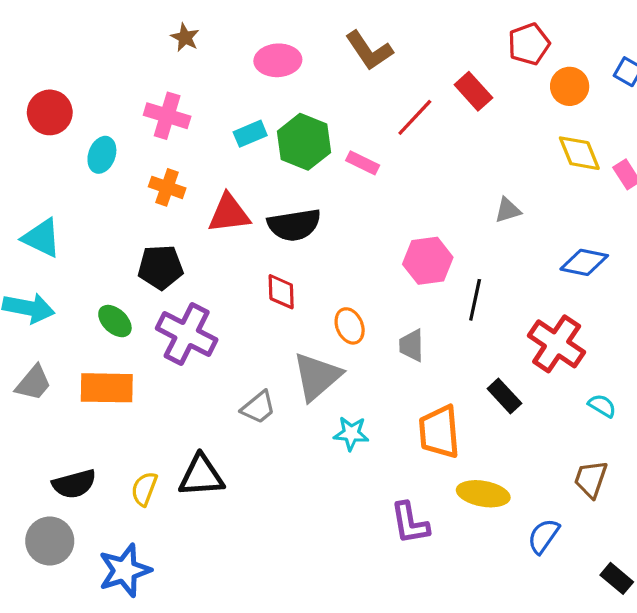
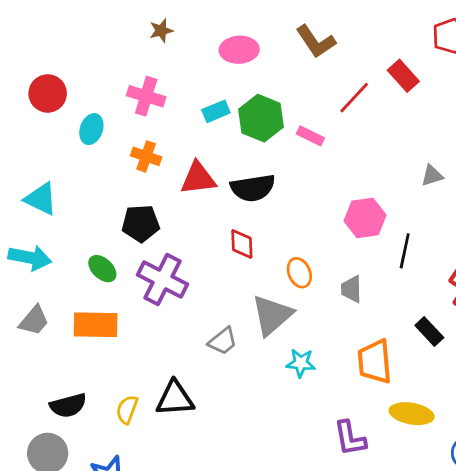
brown star: (185, 37) -> (161, 31), turned 30

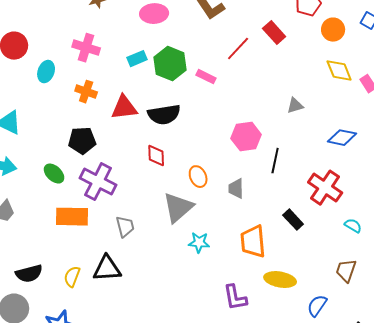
orange rectangle: (96, 325) -> (72, 217), moved
gray trapezoid: (223, 341) -> (125, 227), moved, turned -65

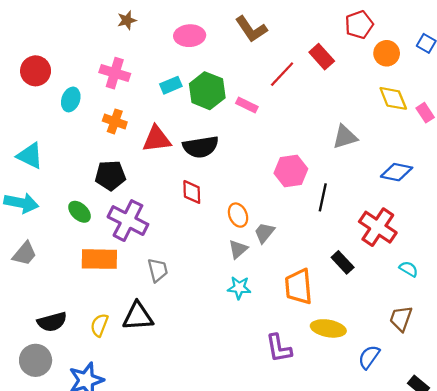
gray triangle: (295, 106) -> (345, 137), size x1.4
gray trapezoid: (236, 189) -> (264, 233), moved, turned 40
gray triangle: (178, 208) -> (238, 249), moved, size x0.6

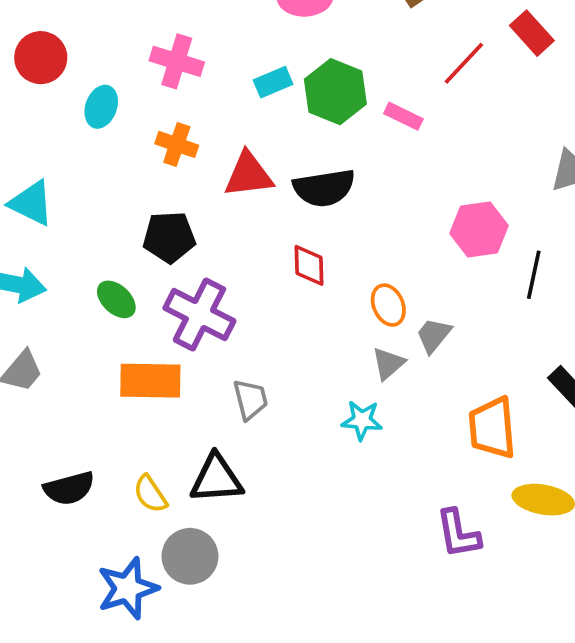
cyan star: (239, 288) -> (362, 420), moved
yellow semicircle: (99, 325) -> (150, 494), turned -55
gray circle: (36, 360) -> (190, 556), moved

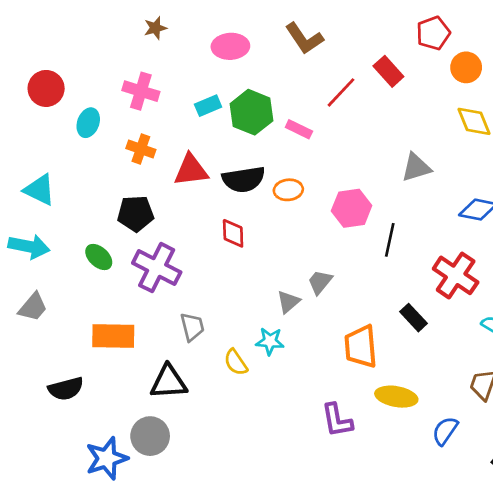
orange ellipse: (388, 305) -> (288, 190), moved, turned -72
orange rectangle: (150, 381) -> (113, 336), moved
yellow semicircle: (150, 494) -> (236, 362), moved

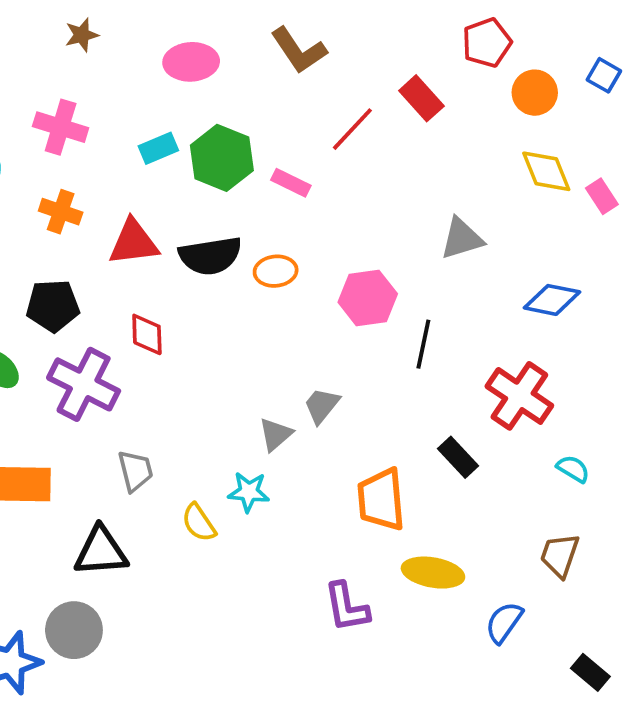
red diamond: (233, 233) -> (147, 334), moved

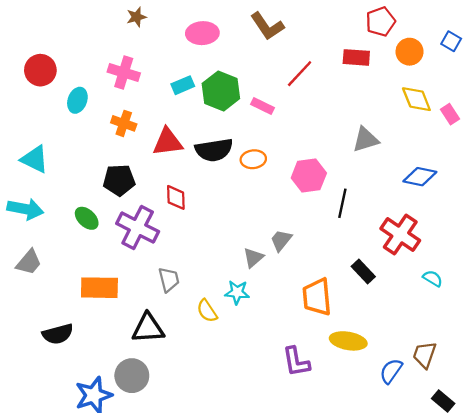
red rectangle: (421, 98) -> (356, 57), moved, turned -44
brown trapezoid: (560, 555) -> (425, 355), moved

